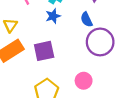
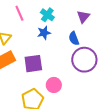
pink circle: (84, 81) -> (54, 85), moved

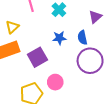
blue star: (44, 33) -> (59, 38), moved
purple square: (33, 64) -> (37, 57), turned -30

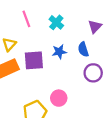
purple square: (37, 57) -> (34, 60), moved, turned 30
purple circle: (90, 61) -> (93, 73), size x0.7

